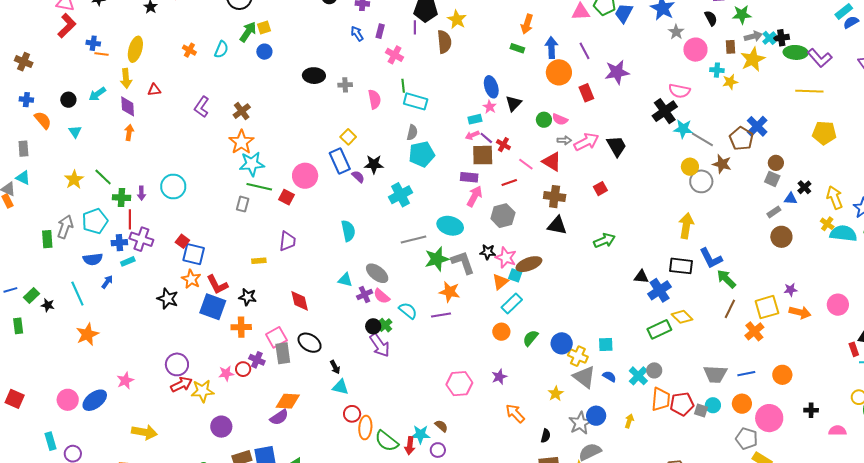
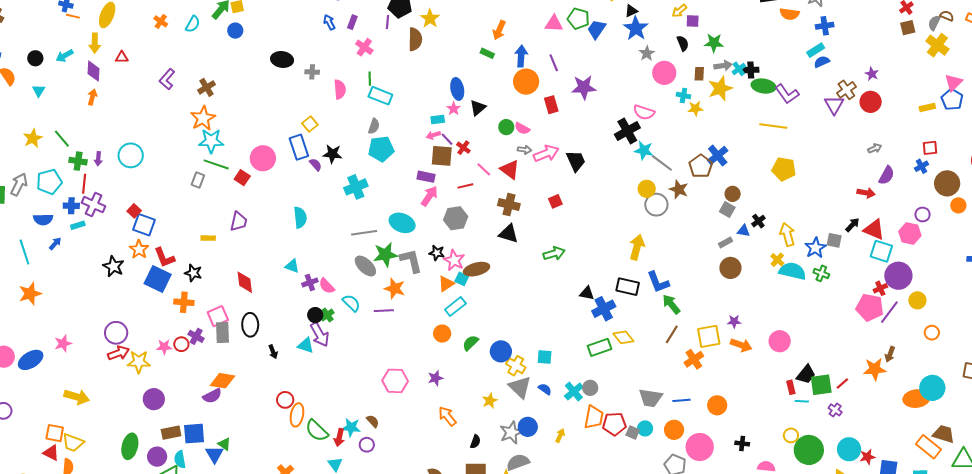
gray ellipse: (377, 273) -> (365, 266), moved
black ellipse: (310, 343) -> (250, 325), turned 50
cyan triangle: (340, 387) -> (306, 345), moved

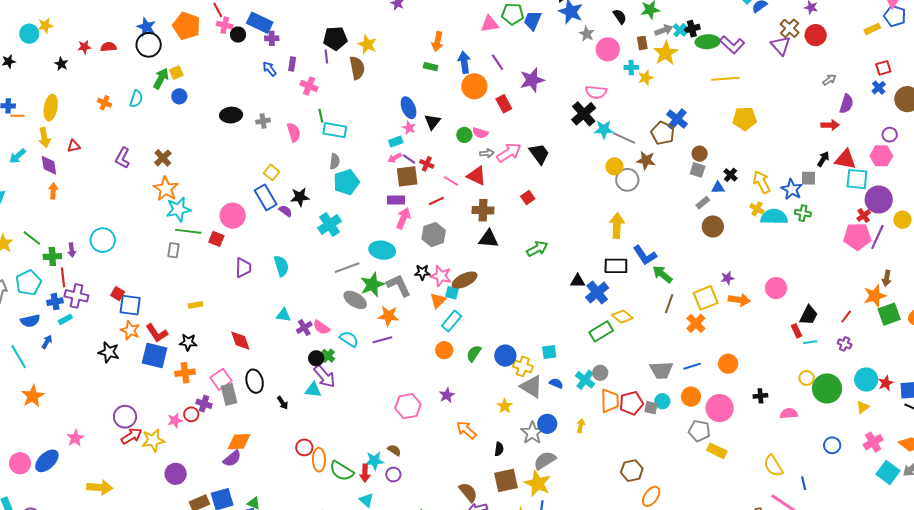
purple trapezoid: (239, 221) -> (243, 268), moved
green square: (821, 385) -> (889, 314), moved

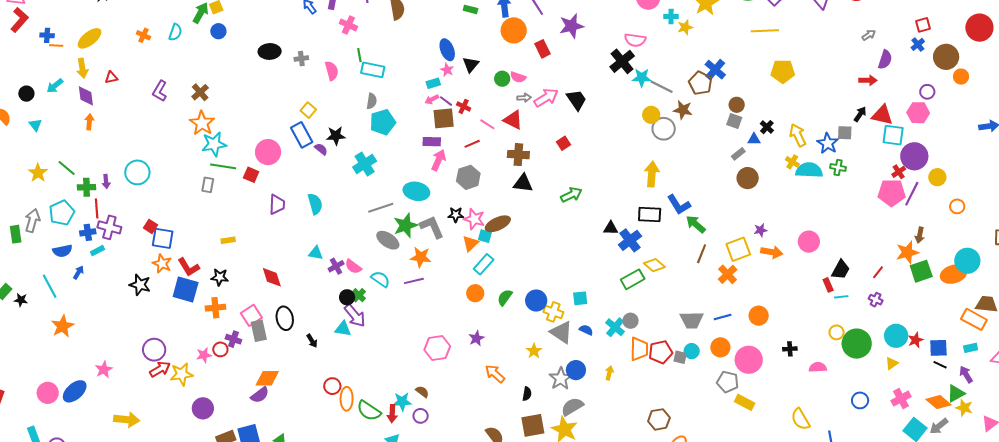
yellow ellipse: (51, 108) -> (90, 38), turned 40

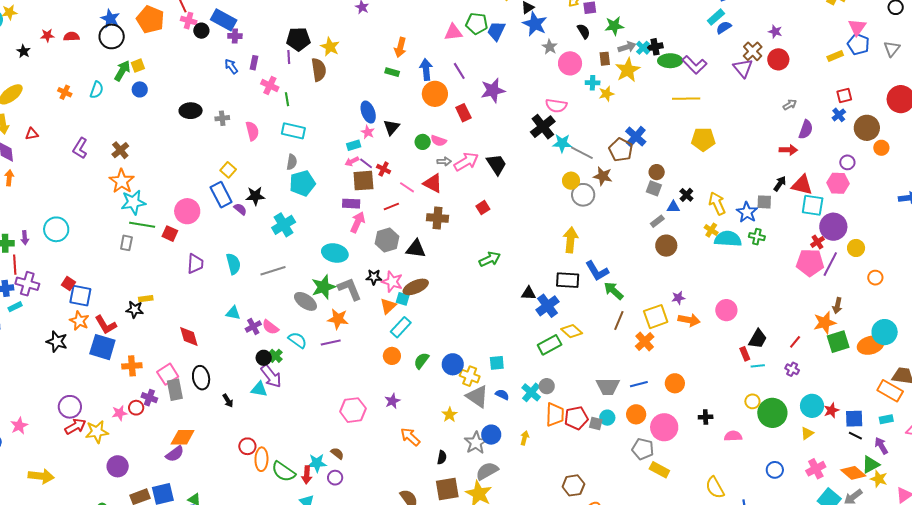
green line: (359, 55) -> (287, 99), moved
black triangle: (523, 183) -> (416, 249), moved
gray line: (381, 208) -> (273, 271), moved
black star: (220, 277) -> (135, 310), moved

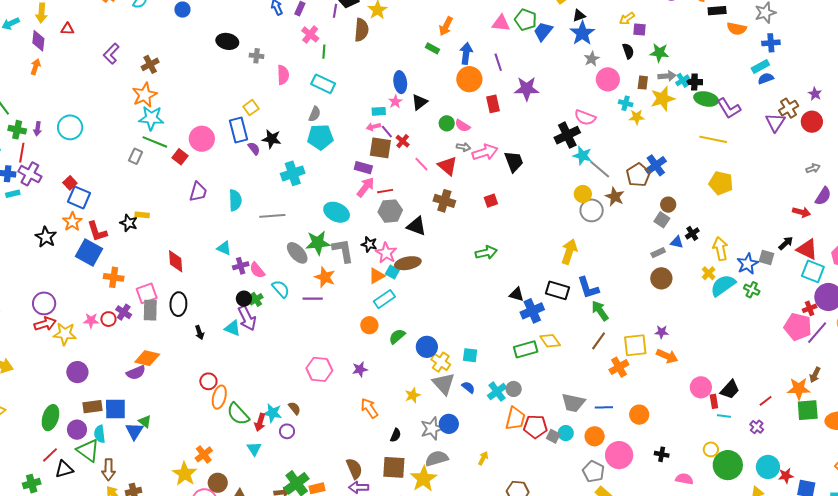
red line: (391, 207) -> (385, 191), moved
cyan semicircle: (728, 239) -> (723, 285), turned -52
pink circle: (726, 310) -> (701, 387), moved
yellow arrow: (525, 438) -> (483, 458), moved

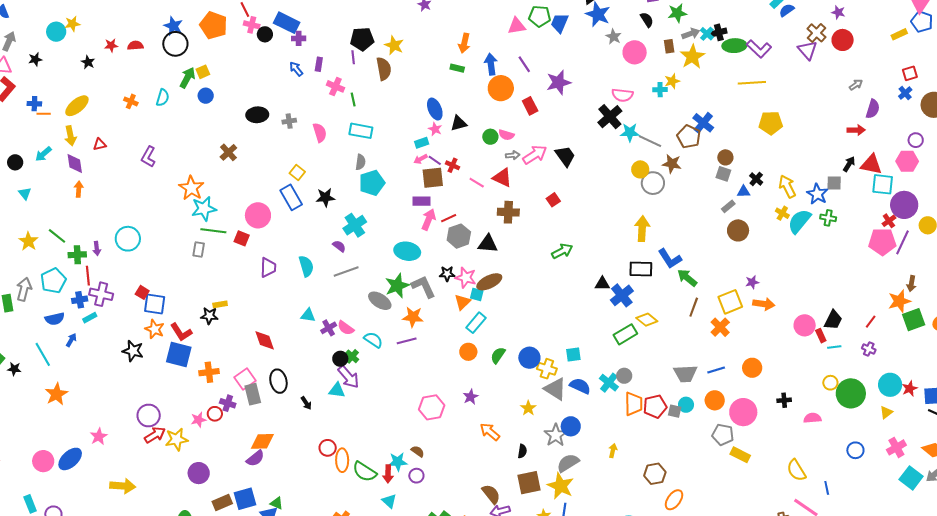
brown cross: (150, 64) -> (228, 152), moved
black triangle: (420, 102) -> (459, 123), turned 36
cyan cross: (626, 103) -> (660, 90), moved
purple semicircle: (254, 148) -> (339, 246), moved
blue semicircle: (468, 387) -> (580, 386), size x1.5

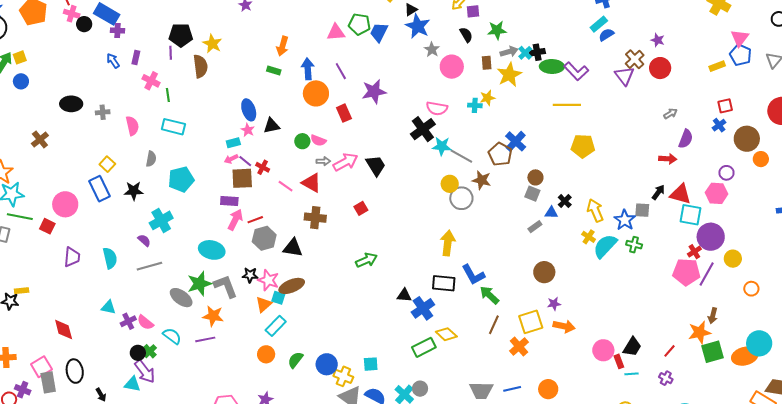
gray semicircle: (360, 162) -> (151, 159), moved
brown circle: (738, 230) -> (544, 272), moved

